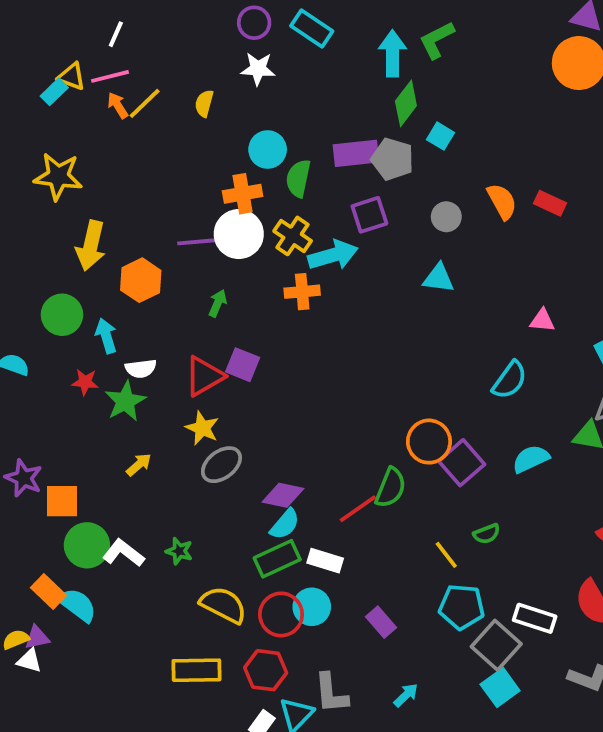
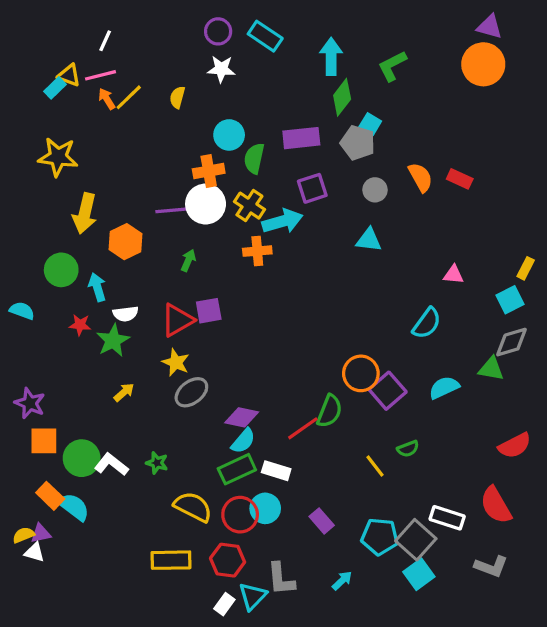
green L-shape: (437, 40) -> (392, 66), moved
gray pentagon: (392, 159) -> (358, 143), moved
purple square: (243, 365) -> (209, 311), turned -32
orange square: (62, 501) -> (44, 441), moved
cyan pentagon: (462, 607) -> (380, 537), moved

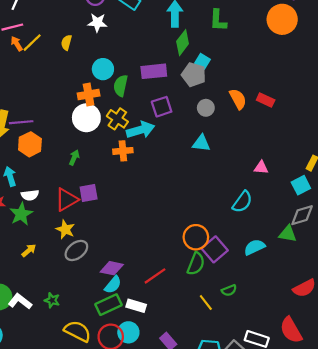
green L-shape: (392, 66) -> (218, 20), turned -60
purple line: (173, 210) -> (21, 122), moved
green semicircle: (329, 411) -> (196, 264), moved

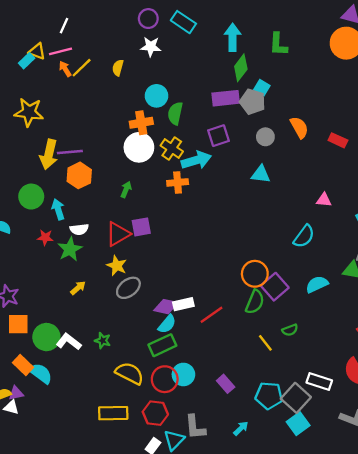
purple rectangle: (154, 71) -> (226, 98), moved
red rectangle: (266, 100) -> (338, 140), moved
white rectangle: (136, 306) -> (183, 304), moved, turned -30

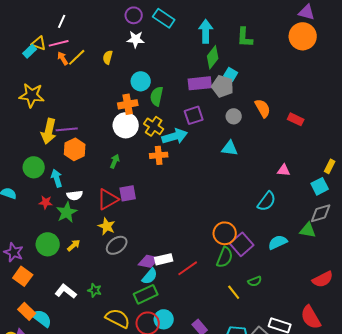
orange square: (18, 324) -> (23, 276), turned 36
green circle: (46, 337) -> (48, 244), moved

